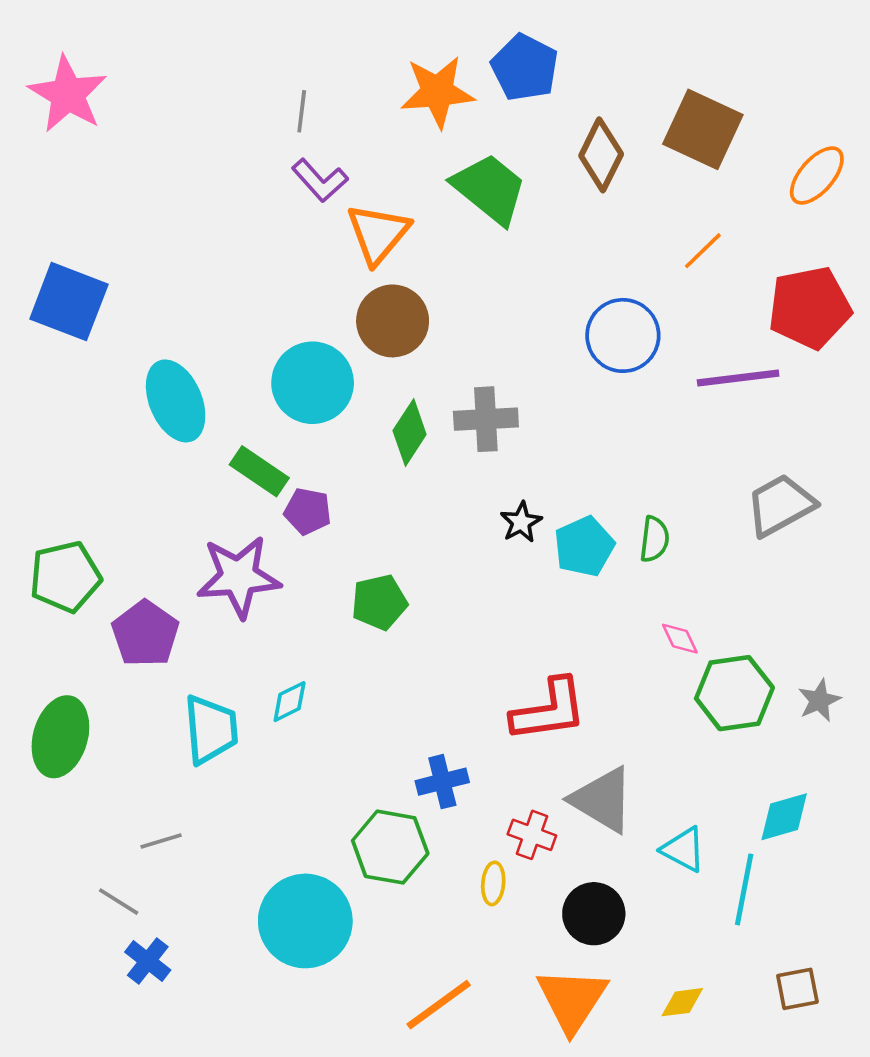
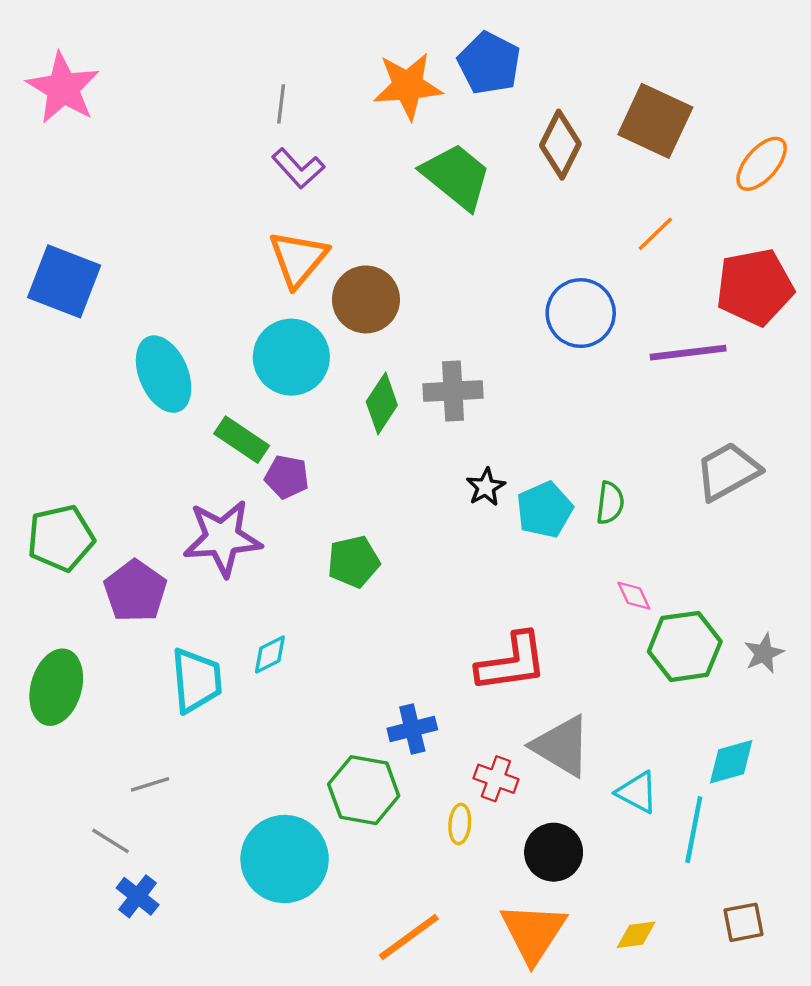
orange triangle: (378, 234) -> (298, 259), moved

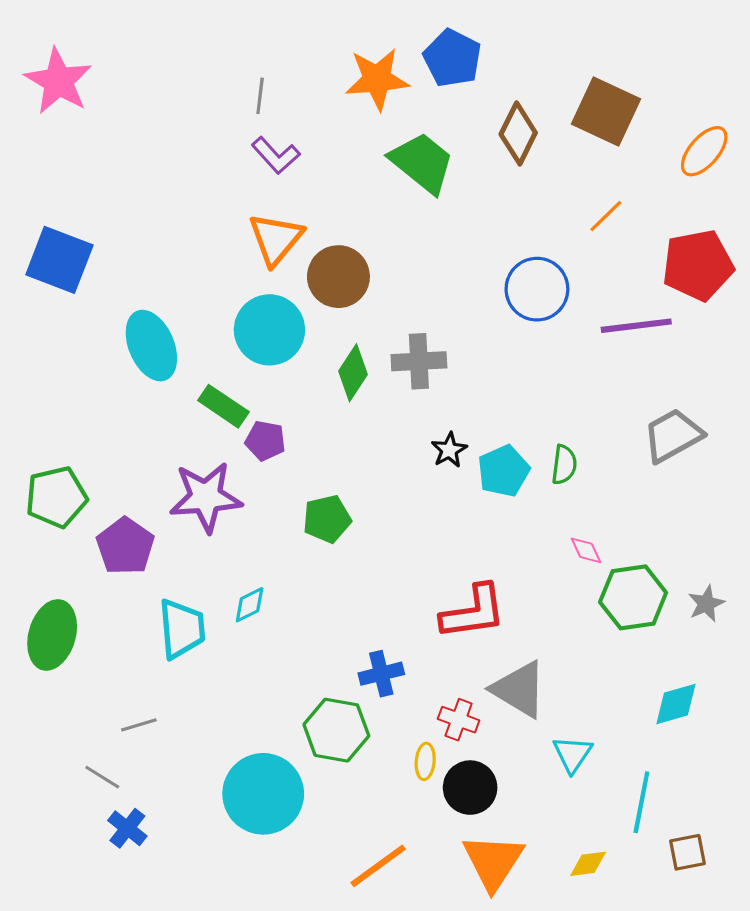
cyan triangle: (637, 792) -> (572, 754), moved, turned 36
cyan line: (694, 830) -> (641, 802), moved
black circle: (554, 852) -> (470, 788), moved

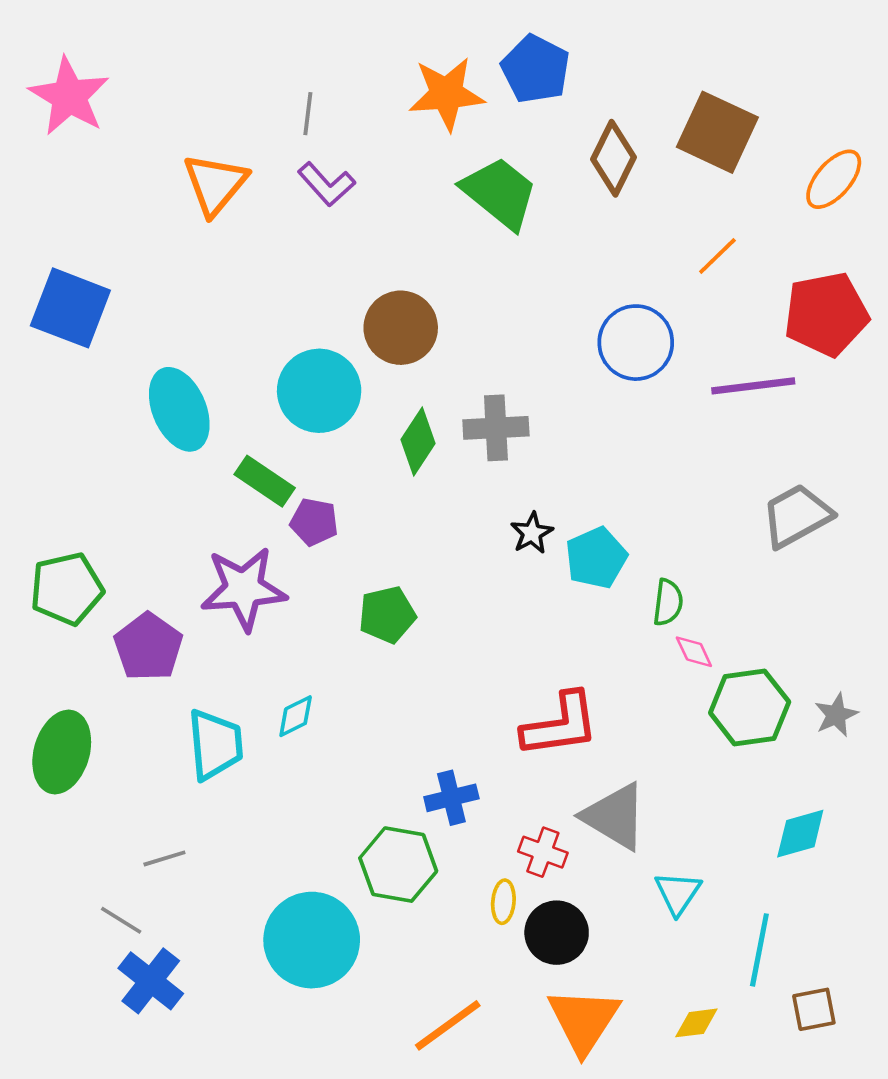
orange triangle: (276, 239) -> (215, 184), moved
green semicircle: (564, 465) -> (668, 602), moved
blue cross: (127, 828) -> (151, 981), size x1.4

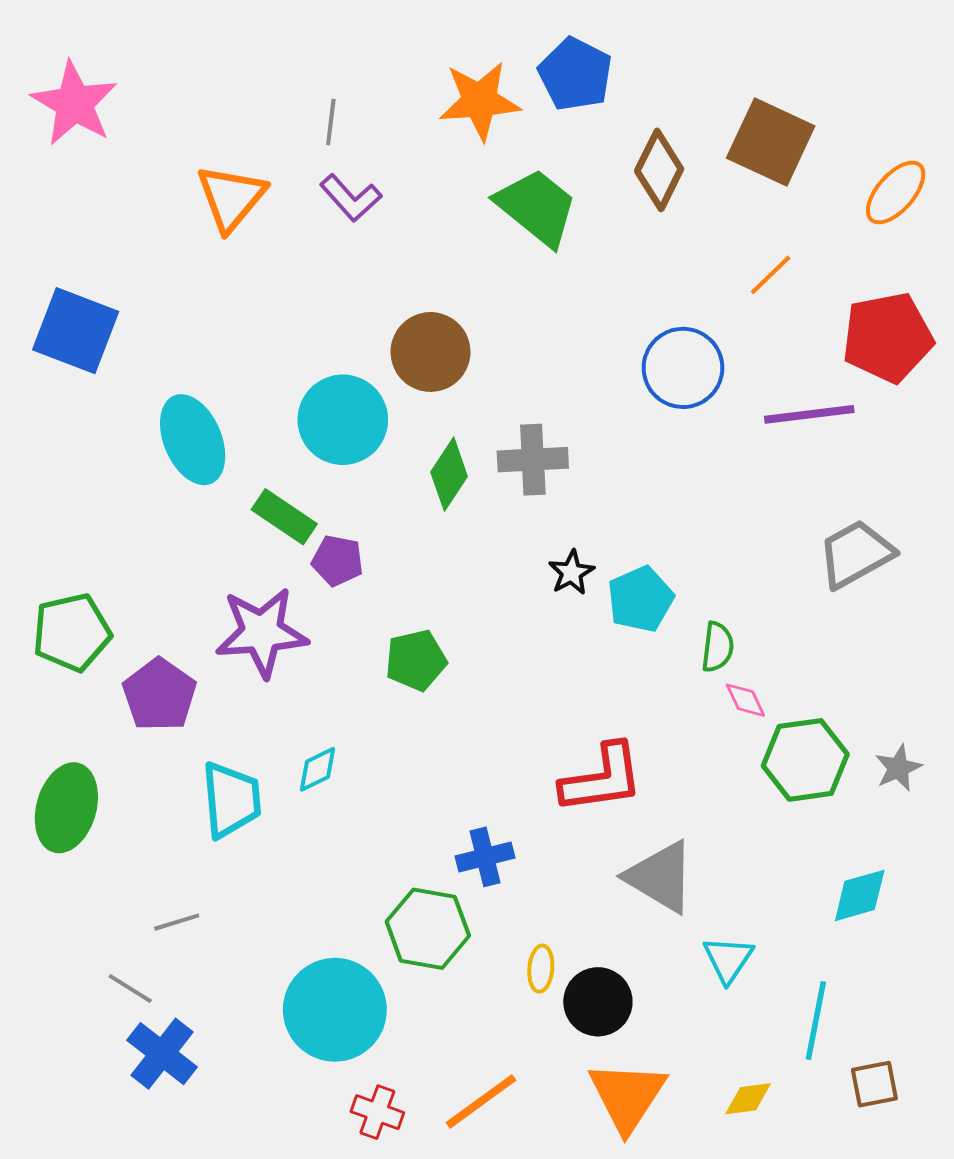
red cross: (543, 852) -> (377, 1112), moved

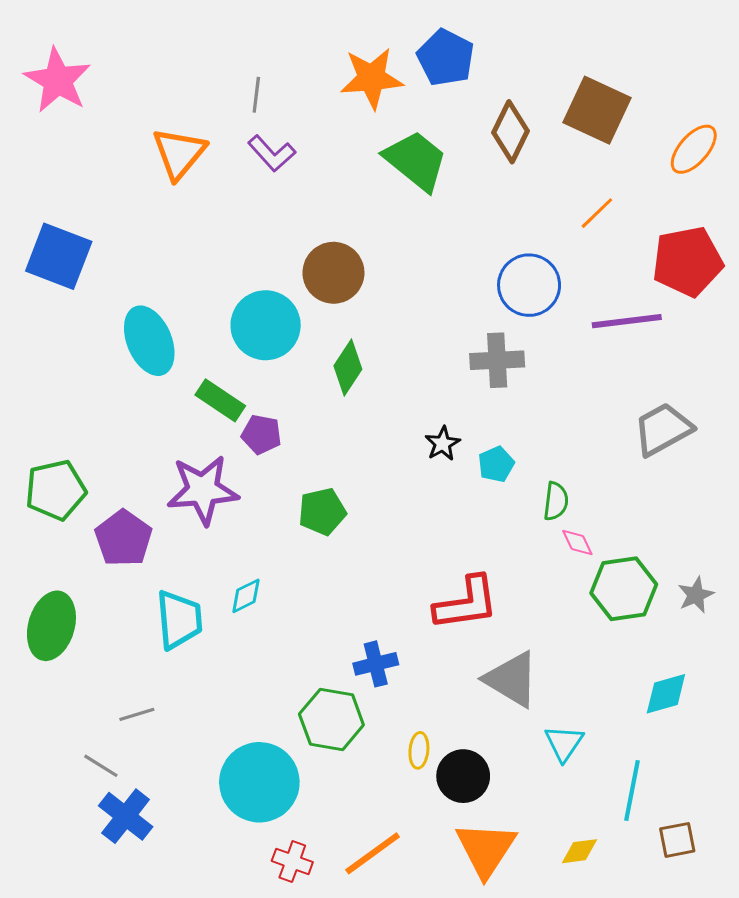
gray cross: (533, 460) -> (497, 360), moved
cyan pentagon: (640, 599) -> (496, 464), size x0.7

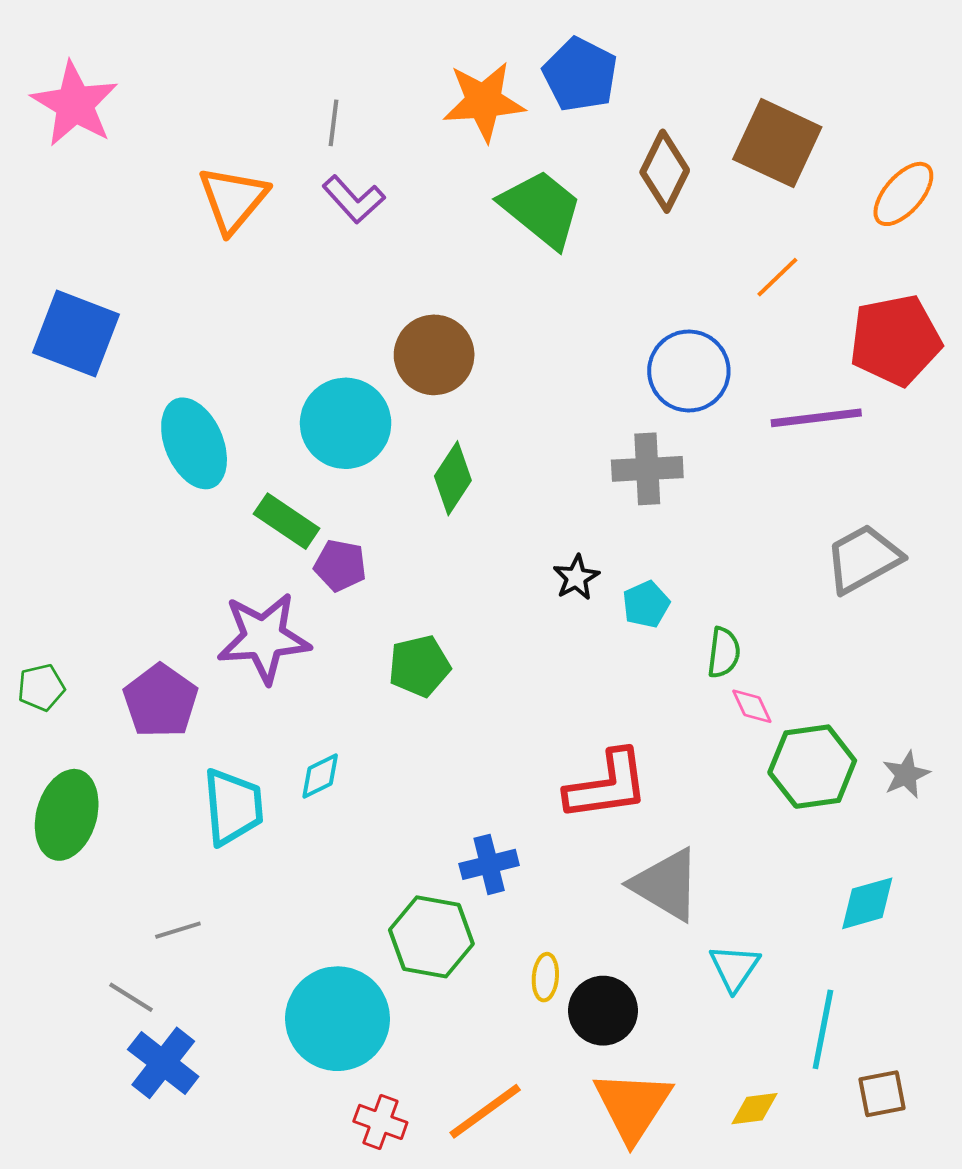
green pentagon: (56, 490) -> (41, 687), moved, size x0.6

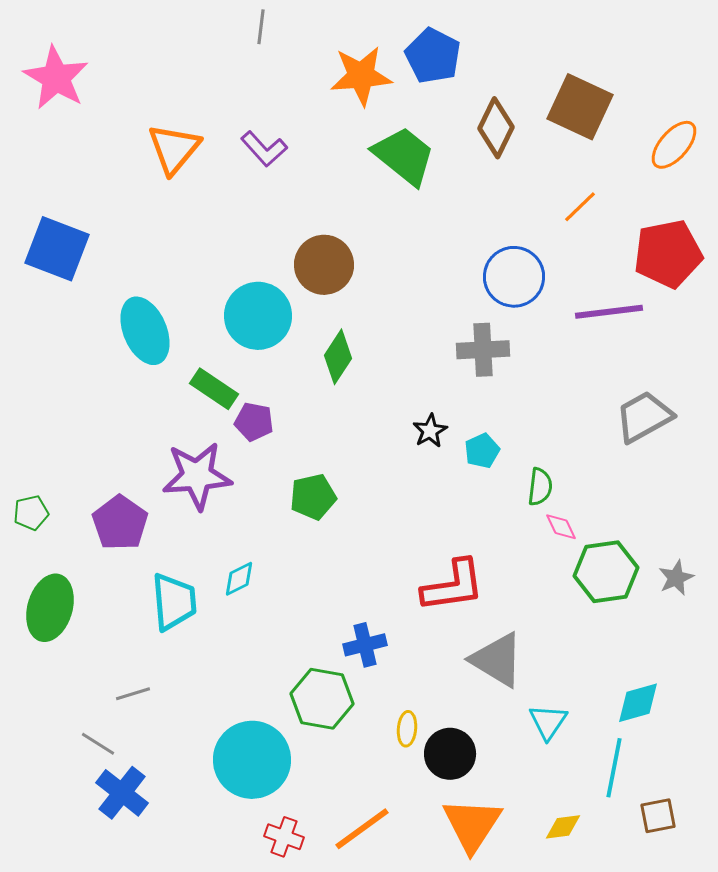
gray line: (333, 123) -> (261, 27), moved
cyan diamond: (867, 903) -> (638, 703), moved

